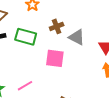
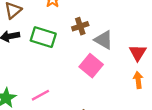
pink square: (55, 58) -> (91, 66), moved, turned 30

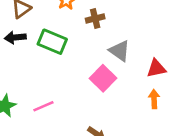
brown cross: (80, 26) -> (95, 18), moved
red triangle: (138, 53) -> (156, 68), turned 42

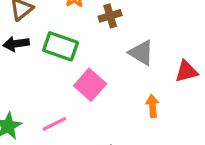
pink square: (103, 78) -> (90, 85), moved
orange arrow: (154, 99) -> (152, 106), moved

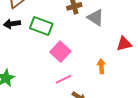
gray triangle: (141, 53) -> (95, 17), moved
pink line: (54, 124) -> (64, 79), moved

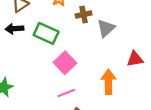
gray triangle: (95, 17) -> (106, 28), turned 42
orange arrow: (101, 66) -> (108, 82), size x1.5

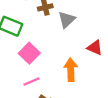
red triangle: (135, 59) -> (95, 48), turned 35

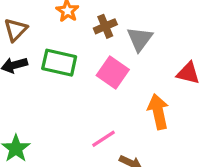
pink square: (29, 53) -> (113, 72), moved

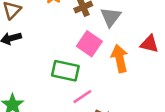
green rectangle: (59, 63) -> (65, 71), moved
orange arrow: (158, 112) -> (120, 58), moved

